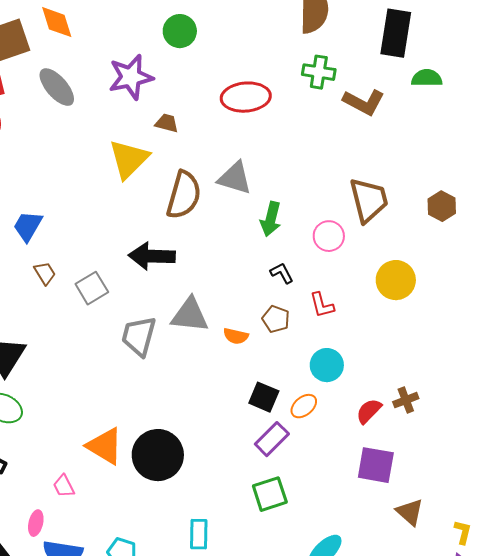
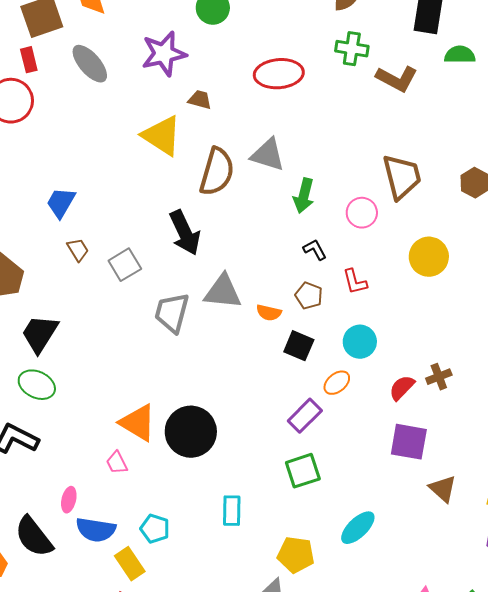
yellow triangle: (129, 159) -> (162, 136), turned -42
black arrow: (152, 256) -> (185, 233), turned -117
black square: (264, 397) -> (299, 346), moved
pink trapezoid: (64, 486) -> (117, 463), moved

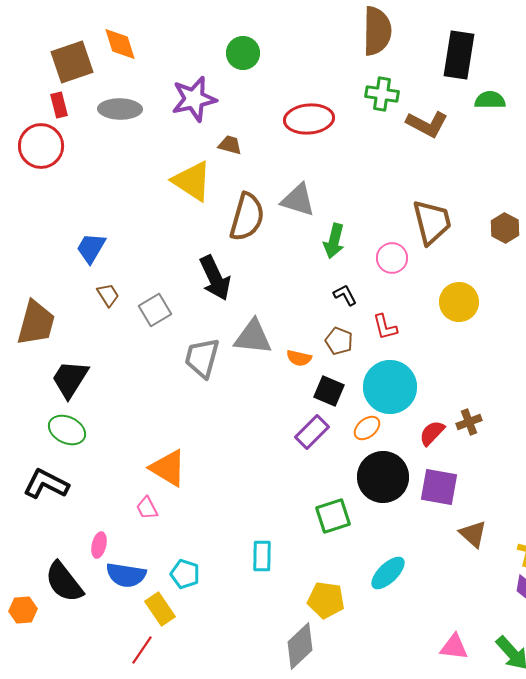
gray ellipse: (90, 64) -> (120, 109), turned -48
cyan circle: (360, 342) -> (390, 387), size x1.6
purple rectangle: (305, 416) -> (312, 432), moved
black circle: (191, 432) -> (383, 477), moved

